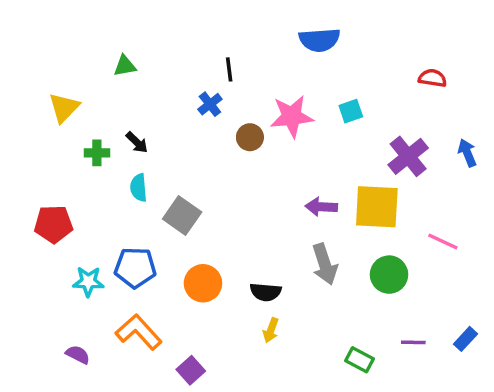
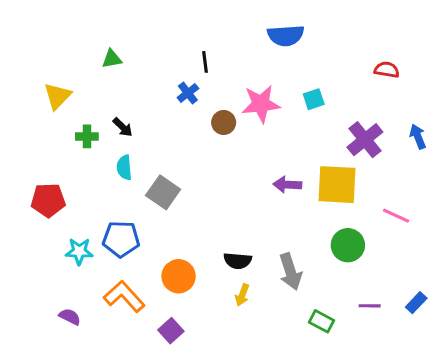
gray arrow: (325, 264) -> (290, 272), moved
orange circle: (203, 283) -> (179, 276), moved

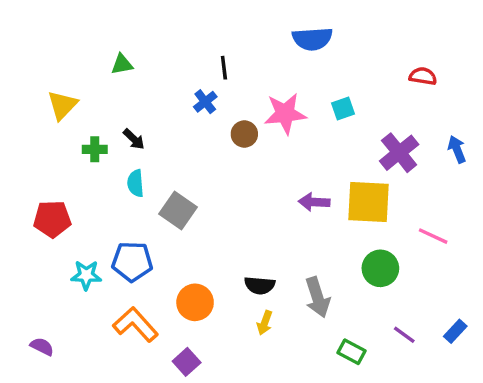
purple line: (370, 306) -> (404, 335), turned 35
purple semicircle: (70, 317) -> (42, 347), moved

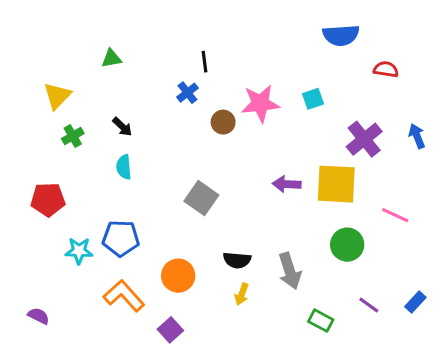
blue semicircle: (312, 39) -> (341, 35), moved
green cross: (95, 149) -> (73, 136), moved, turned -30
gray square: (178, 211) -> (201, 198), moved

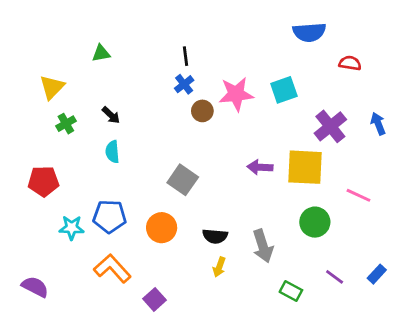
blue cross: (187, 93) -> (184, 84), moved
cyan square: (313, 99) -> (284, 90), size x1.4
orange circle: (178, 276) -> (162, 228), moved
purple semicircle: (39, 316) -> (35, 287), size x1.4

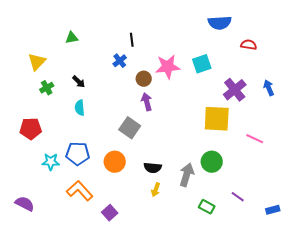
blue cross: (184, 84) -> (120, 61), moved
purple arrow: (260, 167) -> (147, 102), moved, turned 72
green circle: (315, 222) -> (212, 162), moved
gray arrow: (263, 246) -> (187, 175), turned -145
blue rectangle: (377, 274) -> (273, 210), moved, turned 32

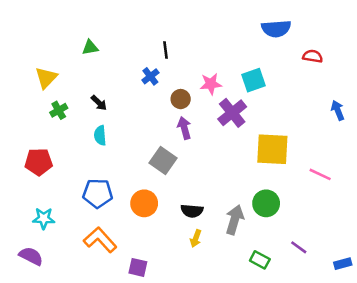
pink star: (168, 67) -> (211, 84), size x0.7
purple cross: (235, 90) -> (232, 113), moved
cyan star: (51, 162) -> (44, 218), moved
purple square: (110, 213) -> (138, 267), turned -35

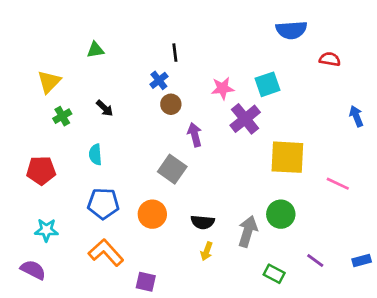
brown circle: (181, 99) -> (171, 104), moved
cyan semicircle: (100, 135) -> (95, 155), moved
blue rectangle: (343, 264) -> (362, 261), moved

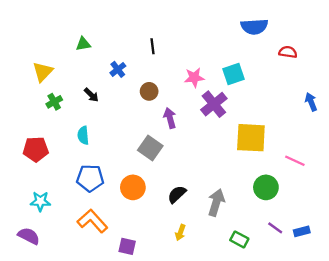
blue cross: (159, 80) -> (118, 69), moved
green circle: (281, 214) -> (266, 187), moved
black semicircle: (203, 222) -> (177, 194), turned 132
yellow arrow: (207, 251) -> (180, 233), moved
blue rectangle: (362, 261) -> (302, 231), moved

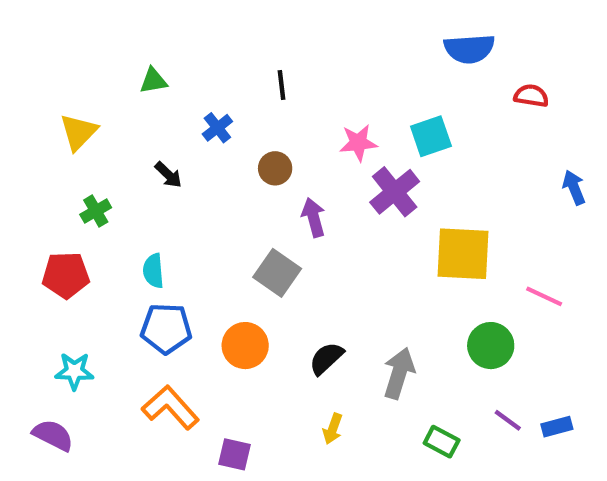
green cross: (54, 102) -> (96, 211), moved
cyan semicircle: (83, 135) -> (153, 271), moved

